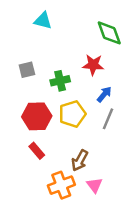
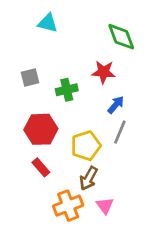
yellow pentagon: (72, 114) -> (86, 146), moved

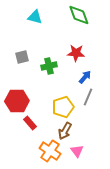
green diamond: (121, 37) -> (79, 15), moved
red hexagon: (41, 129) -> (17, 101), moved
orange cross: (68, 206) -> (50, 151), turned -35

